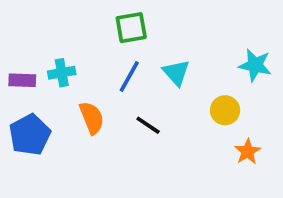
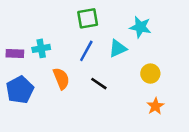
cyan star: (255, 65) -> (140, 27), moved
cyan triangle: (176, 73) -> (118, 48), turned 48
orange star: (248, 152) -> (155, 106), moved

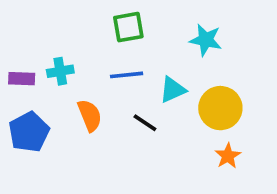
cyan triangle: (118, 48) -> (173, 90), moved
blue line: (86, 51) -> (127, 75), turned 55
yellow circle: (150, 74) -> (220, 108), size x1.5

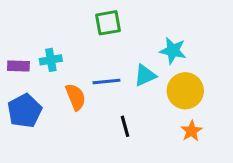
cyan star: (206, 40) -> (173, 51), moved
blue line: (127, 75) -> (106, 82), moved
black line: (145, 123) -> (125, 126), moved, turned 40

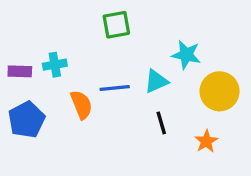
yellow circle: (185, 91) -> (220, 91), moved
black line: (125, 126) -> (161, 123), moved

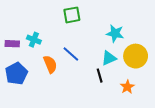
cyan cross: (55, 65) -> (34, 40), turned 32
cyan triangle: (156, 81) -> (109, 58), moved
blue line: (115, 88) -> (71, 54), turned 48

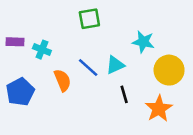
purple rectangle: (12, 44) -> (15, 42), moved
cyan triangle: (109, 58) -> (115, 65), moved
orange star: (127, 87) -> (159, 109), size x1.5

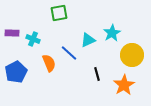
green square: (89, 19) -> (59, 13), moved
cyan star: (143, 42) -> (112, 33), turned 30
cyan triangle: (115, 65) -> (88, 40), moved

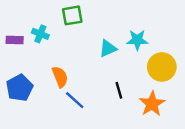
cyan star: (112, 33) -> (137, 40), turned 30
cyan cross: (33, 39) -> (40, 34), moved
blue line: (69, 53) -> (75, 100), moved

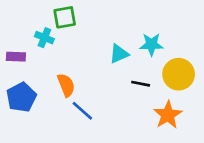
green square: (72, 15) -> (65, 17), moved
purple rectangle: (15, 40) -> (16, 57), moved
black line: (119, 90) -> (141, 84), moved, turned -63

